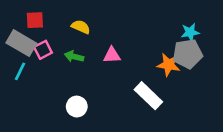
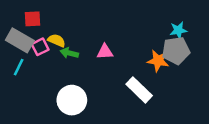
yellow semicircle: (81, 27) -> (57, 40), moved
white circle: (77, 107) -> (72, 100), size x1.5

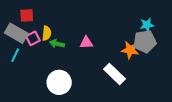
yellow semicircle: (57, 40) -> (47, 33), turned 72

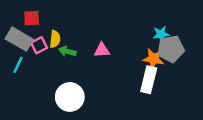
cyan star: (147, 25) -> (161, 34), moved
white rectangle: (115, 74) -> (149, 80), moved, turned 60

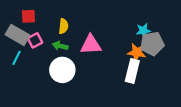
yellow semicircle: (55, 39) -> (63, 26), moved
pink triangle: (102, 50) -> (91, 45), size x1.5
white circle: (70, 97) -> (62, 70), moved

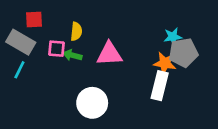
pink square: (35, 40) -> (56, 49), moved, turned 32
white circle: (62, 70) -> (92, 103), moved

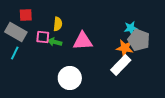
gray pentagon: (183, 53) -> (139, 40), turned 30
white rectangle: (160, 86) -> (121, 65), turned 30

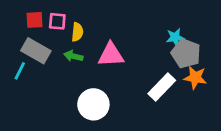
gray rectangle: (16, 32) -> (36, 51), moved
pink square: (43, 37) -> (57, 21), moved
orange star: (125, 48) -> (195, 78), moved

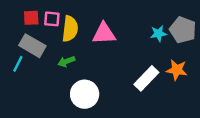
yellow semicircle: (77, 32) -> (70, 29), size x1.5
gray pentagon: (186, 53) -> (183, 30), moved
pink triangle: (111, 55) -> (104, 34), moved
green arrow: (73, 56) -> (66, 61), moved, turned -35

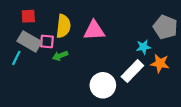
pink square: (52, 19) -> (47, 41), moved
cyan star: (159, 34) -> (143, 47), moved
white circle: (85, 94) -> (103, 85), moved

